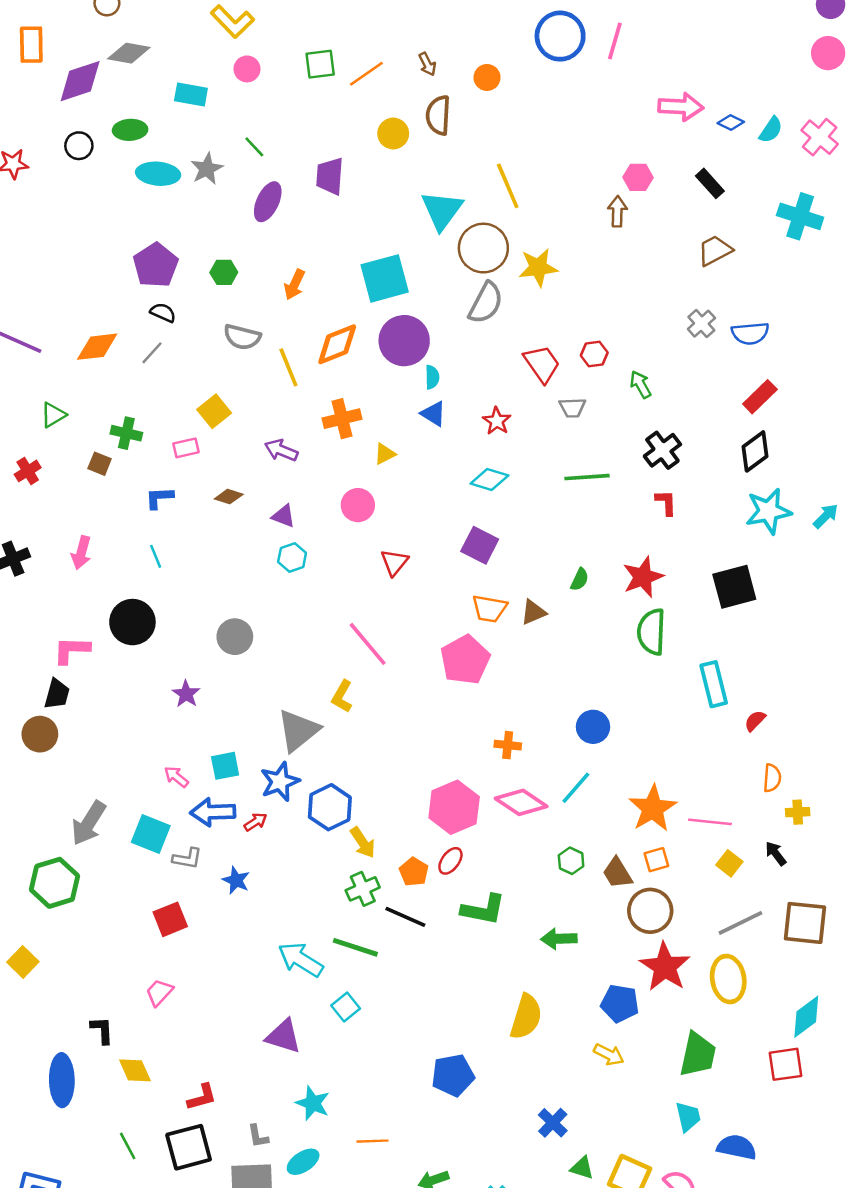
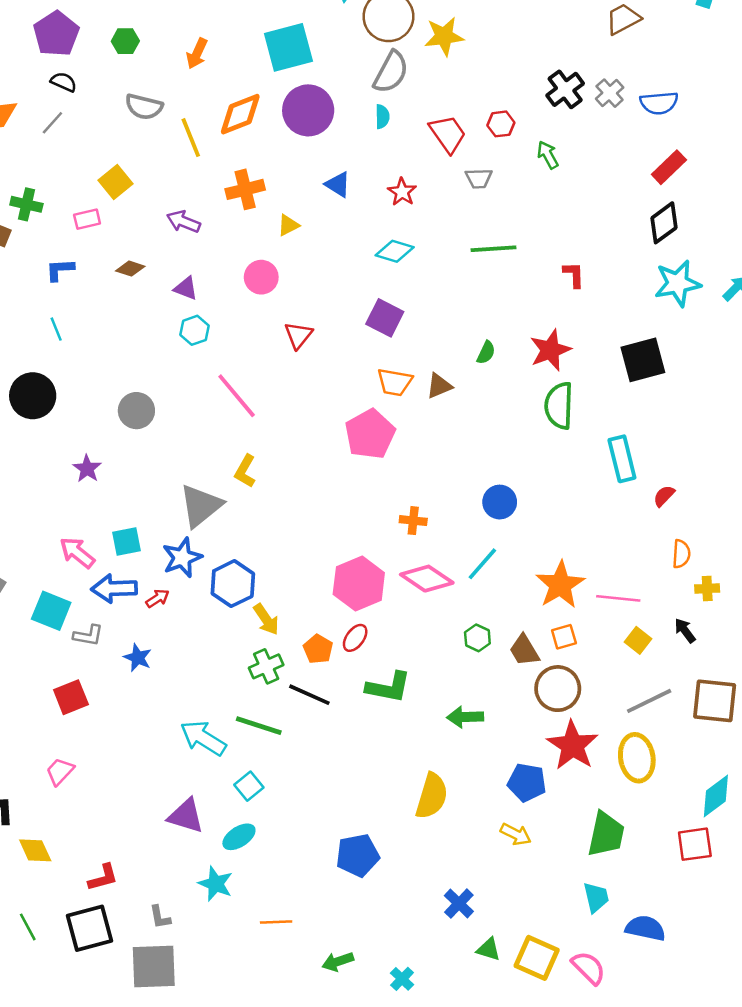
cyan semicircle: (432, 377) -> (382, 117), moved
black cross: (662, 450) -> (565, 89), moved
pink line: (368, 644) -> (237, 396), moved
pink arrow: (176, 777) -> (77, 553), size x1.4
cyan ellipse: (303, 1162) -> (239, 837), moved

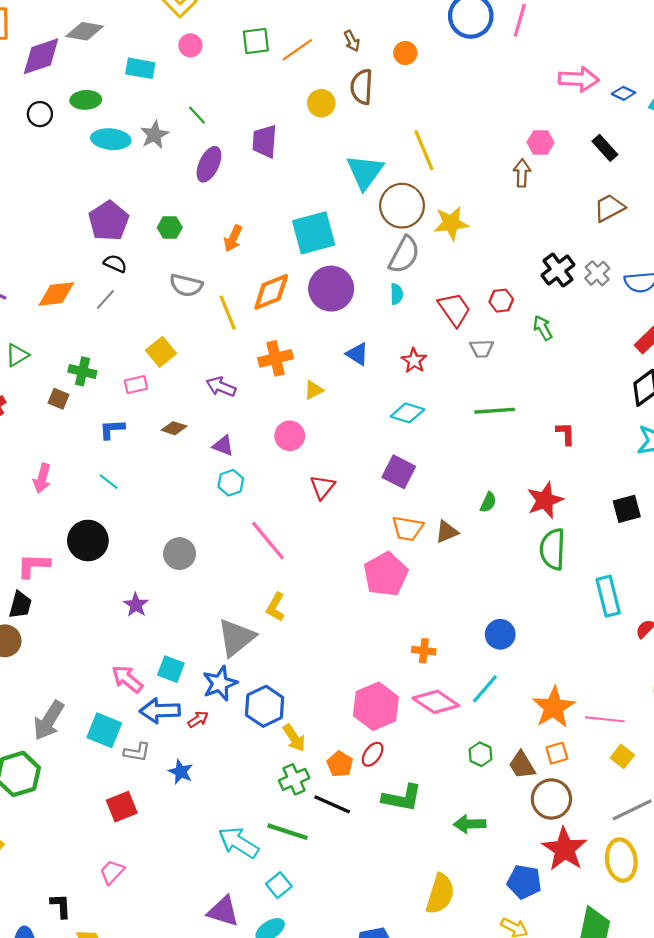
cyan line: (56, 329) -> (109, 482), turned -30
black square: (643, 360) -> (627, 509), size x0.7
cyan square: (127, 542) -> (171, 669), turned 32

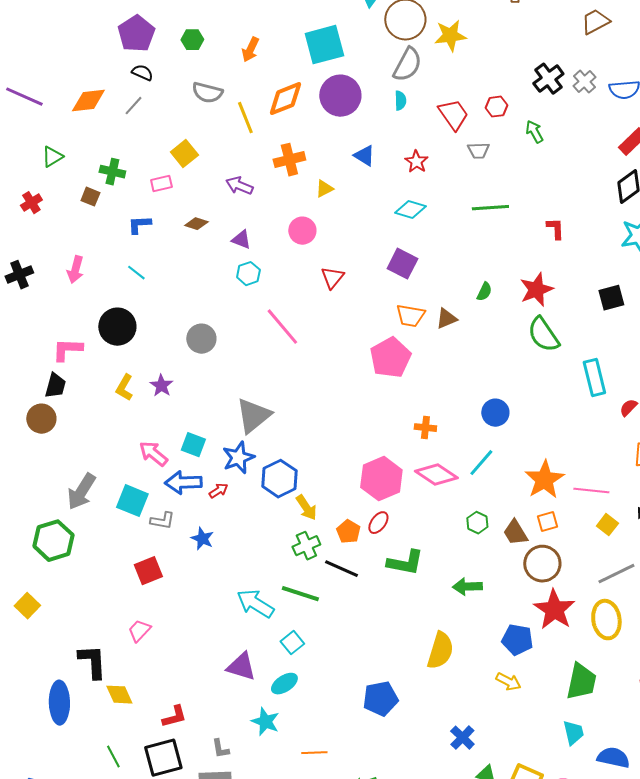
green semicircle: (553, 549) -> (543, 335), turned -36
yellow L-shape: (276, 607) -> (124, 388), moved
black L-shape: (61, 906) -> (92, 662), size x1.5

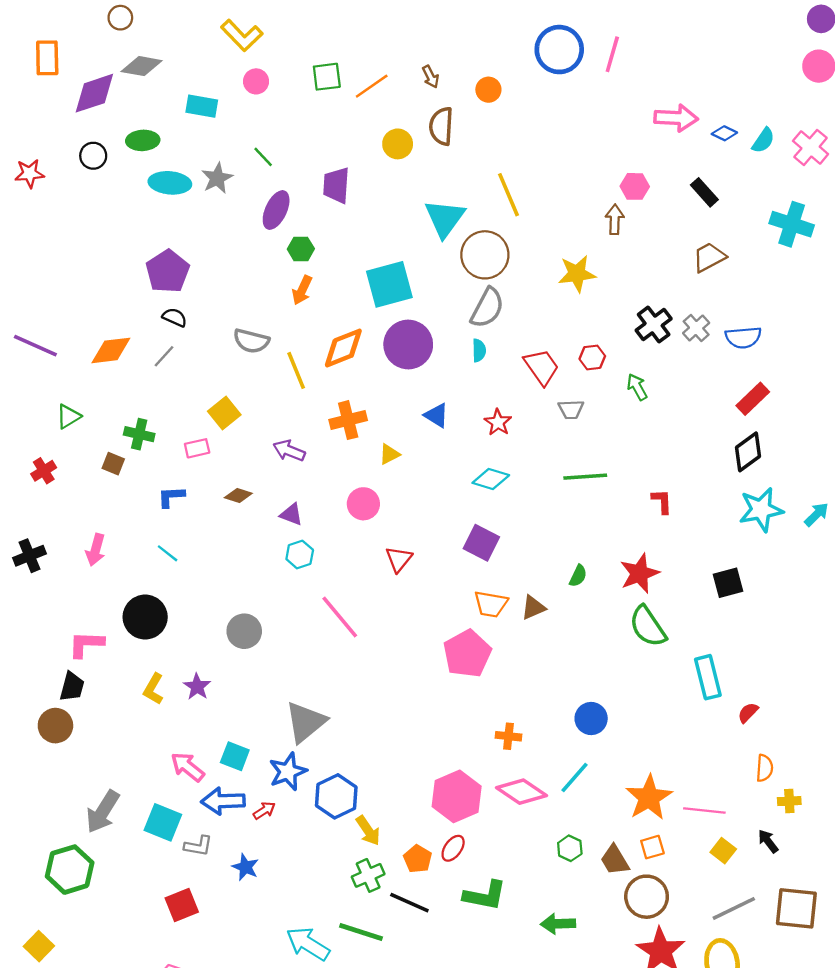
yellow star: (450, 36) -> (577, 274), moved
green hexagon: (192, 40) -> (301, 249), moved

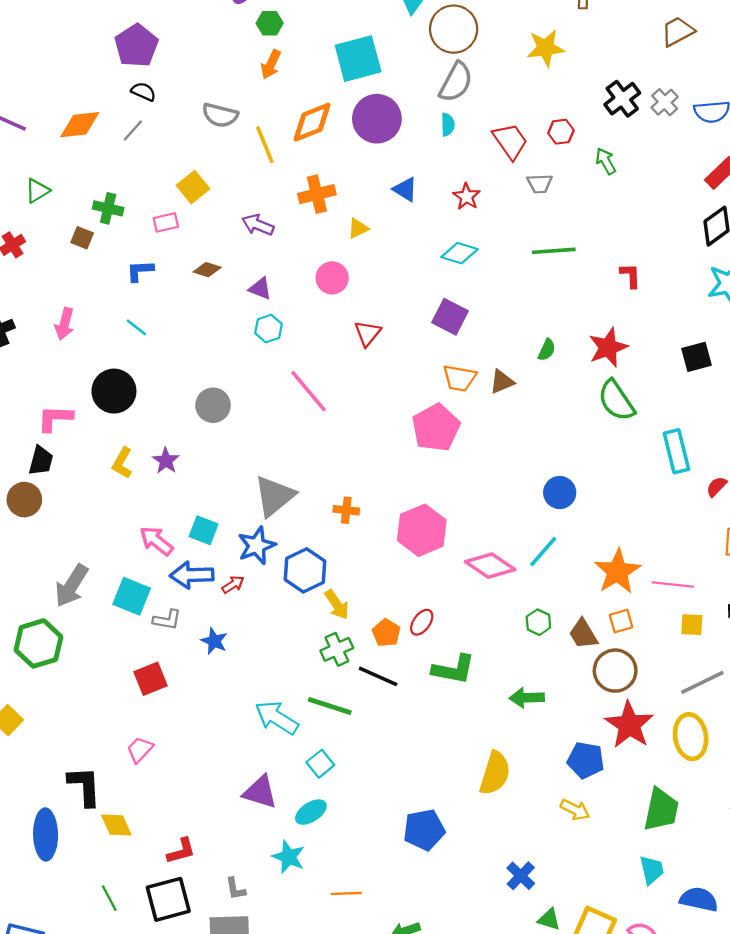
orange cross: (508, 736) -> (346, 510), moved
pink hexagon: (457, 796) -> (422, 530), moved
yellow square: (723, 851) -> (692, 625), turned -35

